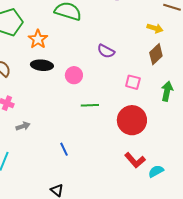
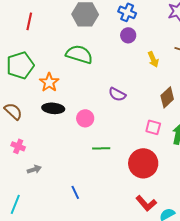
yellow arrow: (155, 28) -> (153, 59), moved, turned 49
pink square: (133, 82) -> (153, 127), moved

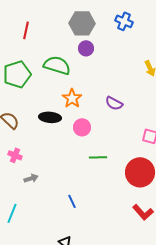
purple circle: (128, 35) -> (86, 48), moved
green semicircle: (79, 54) -> (57, 65), moved
orange star: (49, 82) -> (72, 98), moved

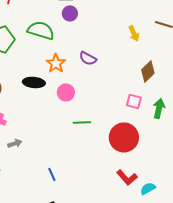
purple semicircle: (114, 103) -> (88, 58), moved
blue line: (72, 201) -> (52, 174), moved

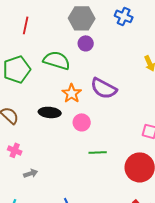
purple semicircle: (88, 58) -> (104, 88), size x1.5

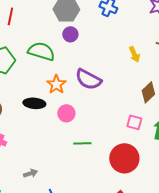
gray arrow: (31, 173) -> (30, 173), moved

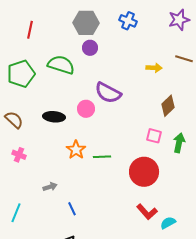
yellow arrow: (134, 54) -> (154, 68), turned -63
orange star: (56, 84) -> (76, 150), moved
pink circle: (66, 113) -> (86, 109), moved

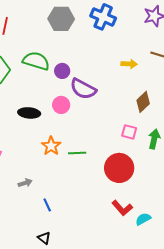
blue cross: (128, 21) -> (103, 17), size x1.4
purple circle: (90, 48) -> (62, 71), moved

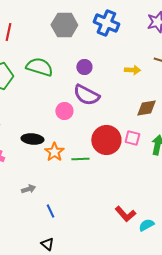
purple circle: (62, 71) -> (84, 67), moved
brown diamond: (143, 102) -> (146, 108), turned 35
black ellipse: (29, 113) -> (32, 139), moved
red circle: (119, 168) -> (106, 140), moved

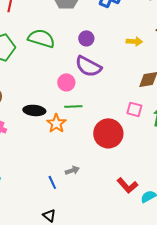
red circle: (106, 140) -> (108, 133), moved
green line: (80, 159) -> (73, 106), moved
gray arrow: (28, 189) -> (72, 170), moved

